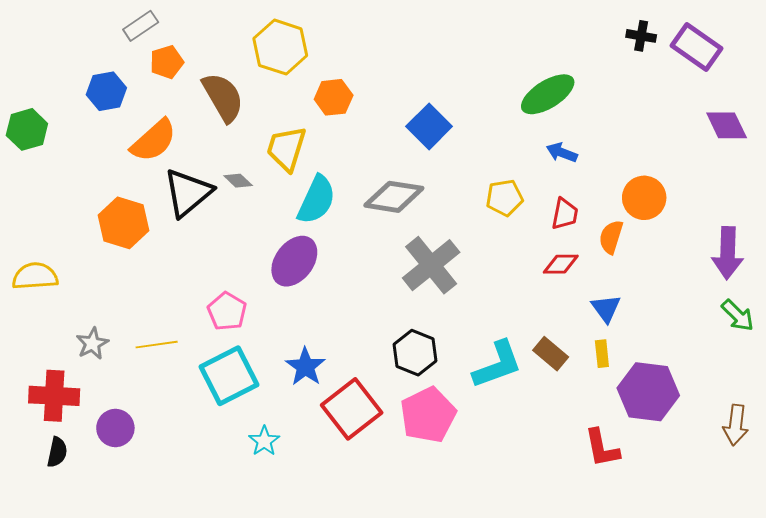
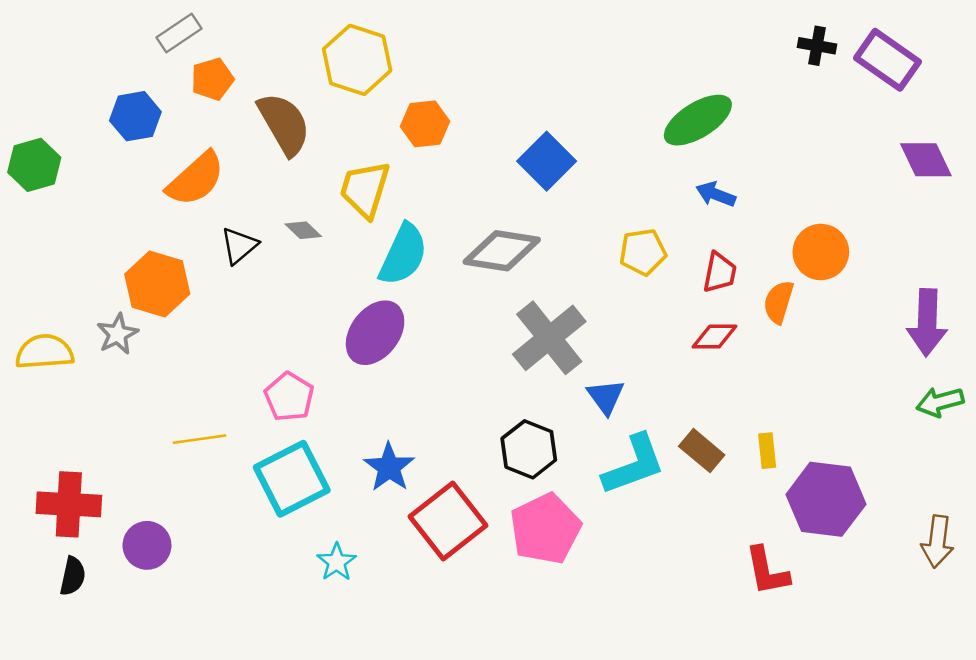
black triangle: (188, 193) -> (239, 246), size x0.6
blue triangle: (606, 308) -> (606, 397), moved
green arrow: (738, 315) -> (940, 402), turned 120
gray star: (92, 344) -> (118, 334), moved

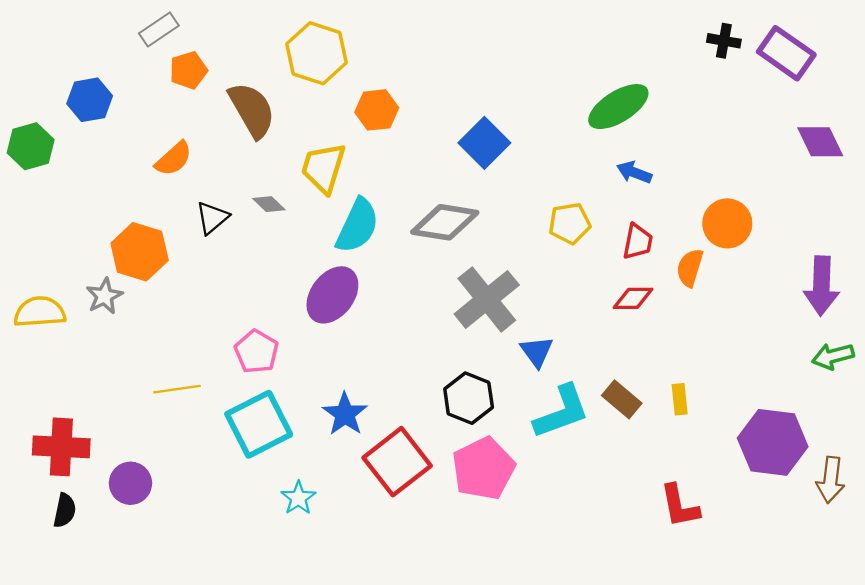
blue hexagon: (135, 116) -> (90, 100), moved
orange semicircle: (196, 179) -> (174, 159), size x0.7
purple hexagon: (826, 499) -> (773, 442), moved

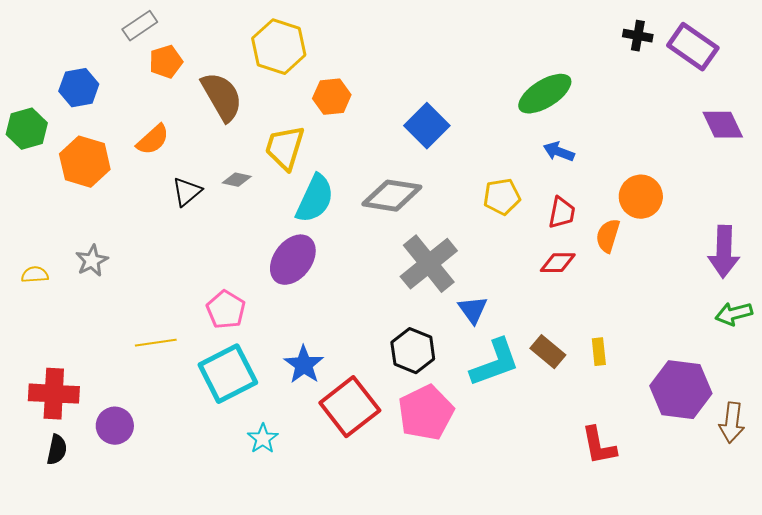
gray diamond: (269, 204) -> (237, 180), turned -32
orange hexagon: (140, 252) -> (85, 162), moved
yellow semicircle: (40, 312) -> (35, 275), size x0.6

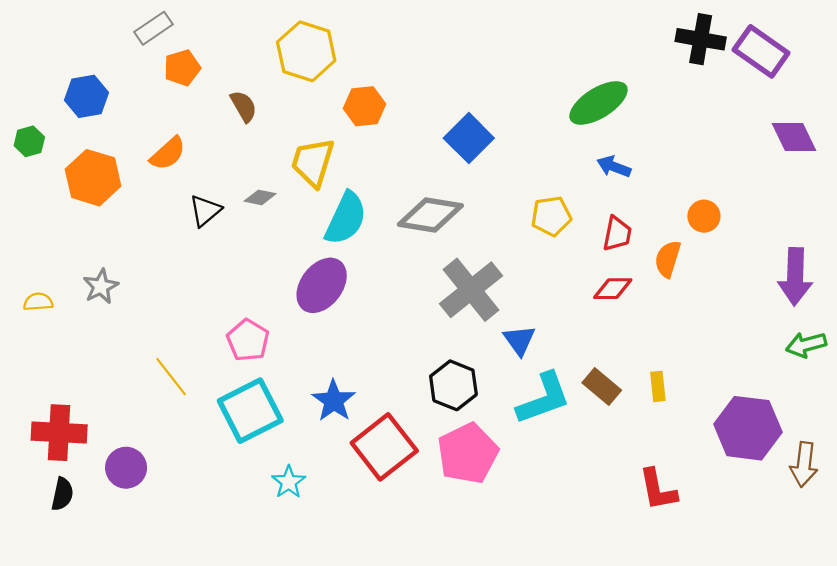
black cross: (638, 36) -> (701, 39), size x1.5
brown semicircle: (222, 97) -> (244, 106), size x0.6
green hexagon: (27, 129) -> (29, 141), size x0.7
orange circle: (641, 197) -> (704, 216), size x0.7
yellow line: (156, 343) -> (171, 377), turned 60

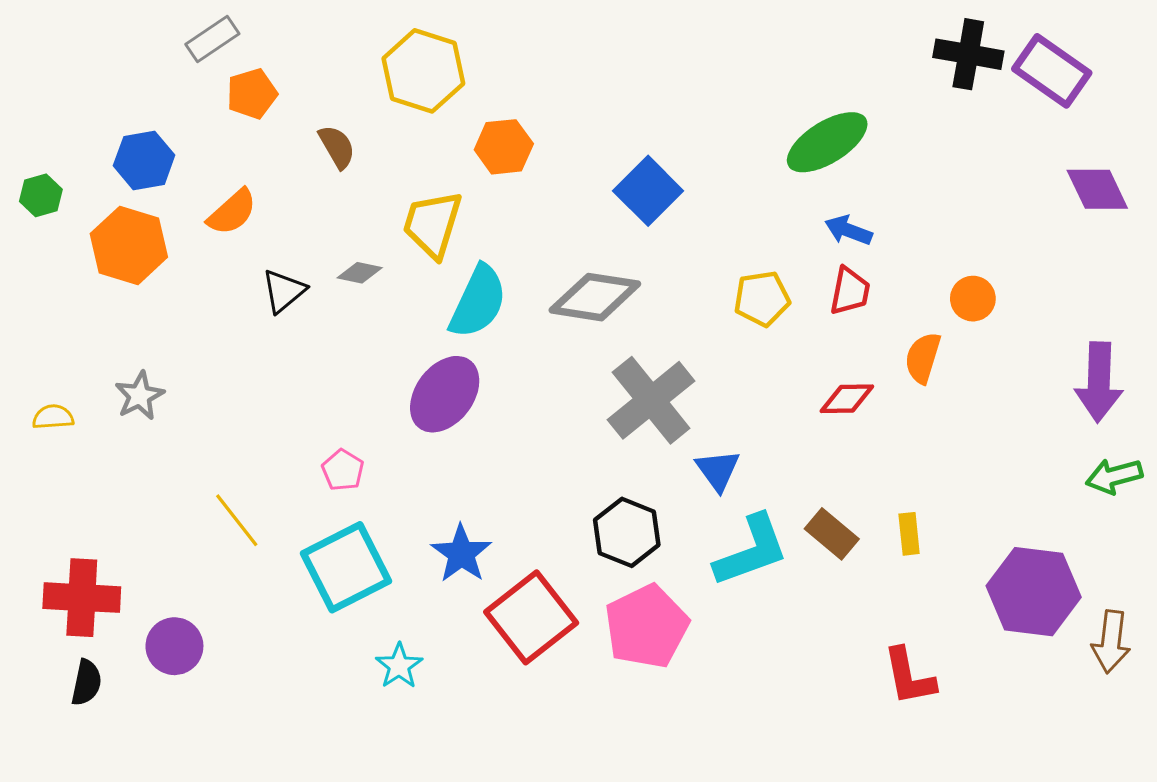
blue hexagon: (86, 96) -> (144, 160), moved
red trapezoid: (617, 234) -> (850, 291), moved
pink pentagon: (248, 340) -> (343, 470), size x0.7

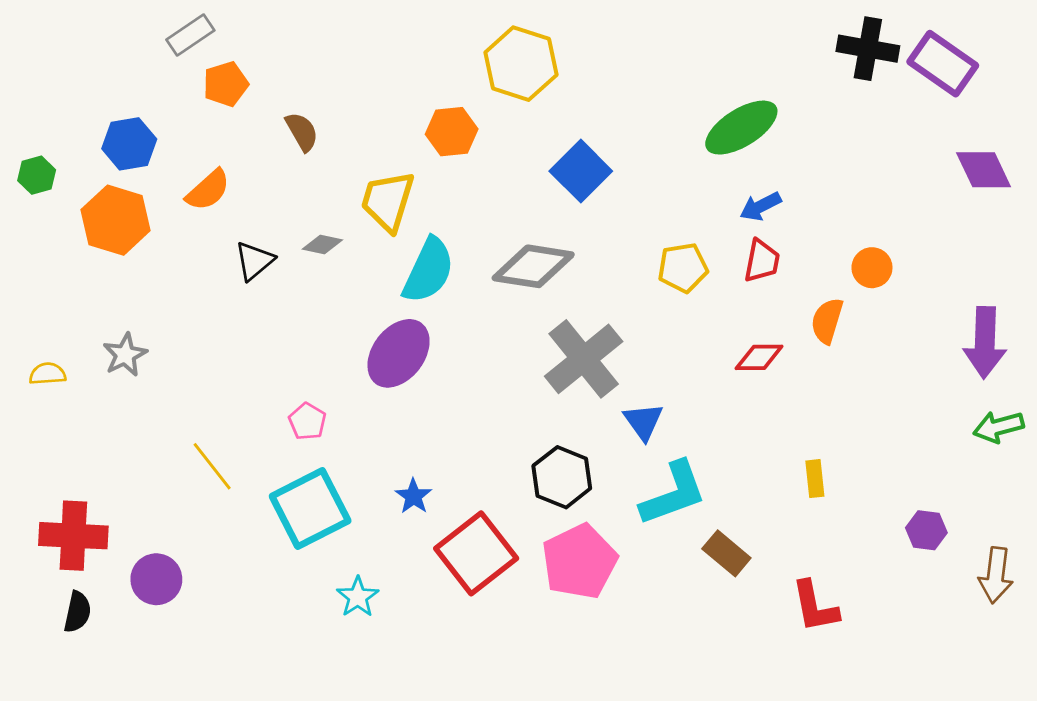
yellow hexagon: (423, 71) -> (521, 64), moved
blue arrow: (848, 230) -> (760, 206), turned -48
brown rectangle: (832, 534) -> (726, 553), moved
blue star: (461, 554) -> (413, 496), size x0.7
purple hexagon: (1034, 592) -> (926, 530), size x0.5

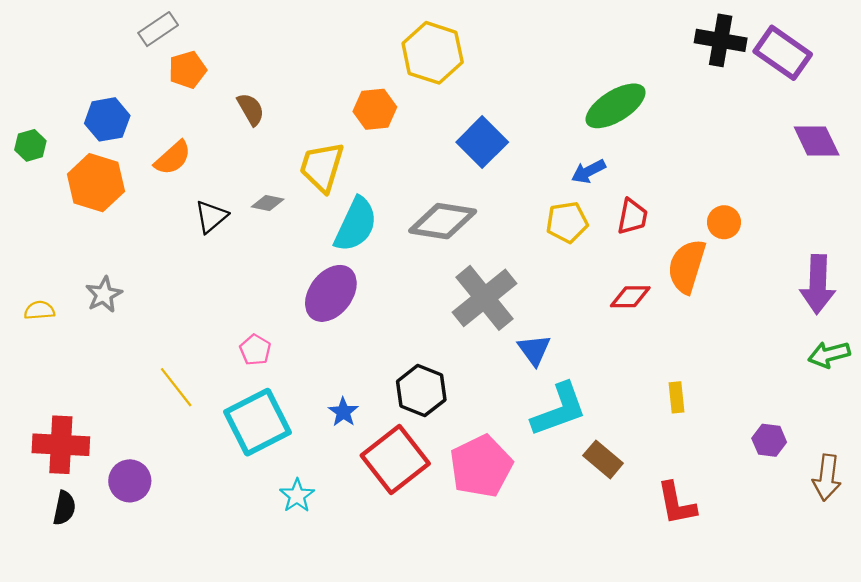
blue arrow: (760, 206) -> (588, 171), moved
orange semicircle: (827, 321) -> (687, 266), size x1.4
black hexagon: (562, 477) -> (421, 391), moved

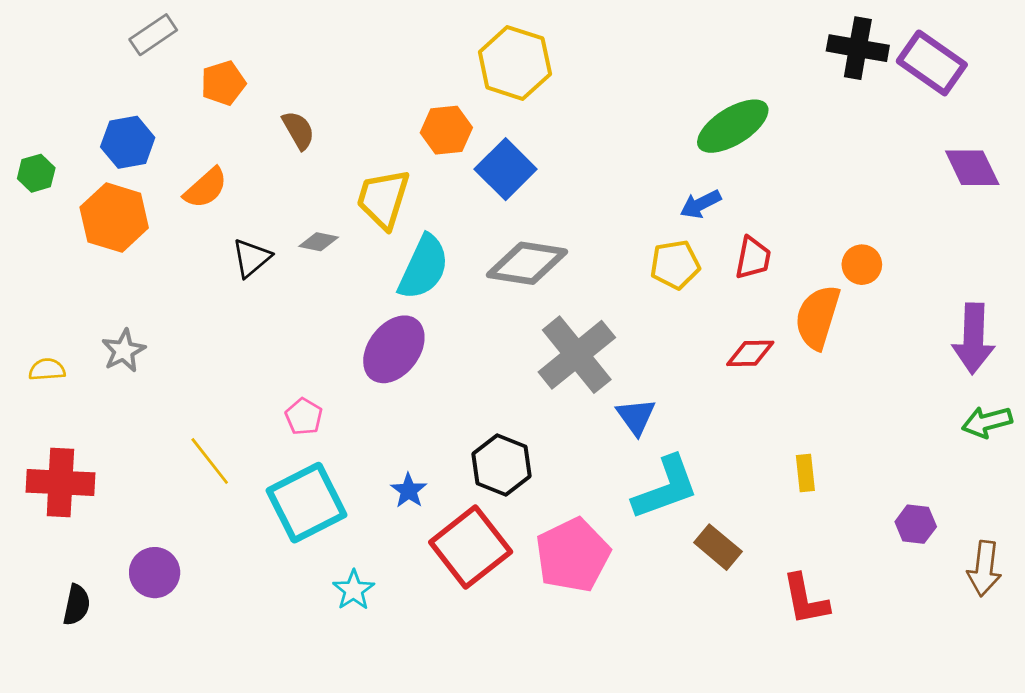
gray rectangle: (158, 29) -> (153, 35), moved
blue square: (482, 142) -> (506, 169), moved
red cross: (61, 445) -> (60, 482), moved

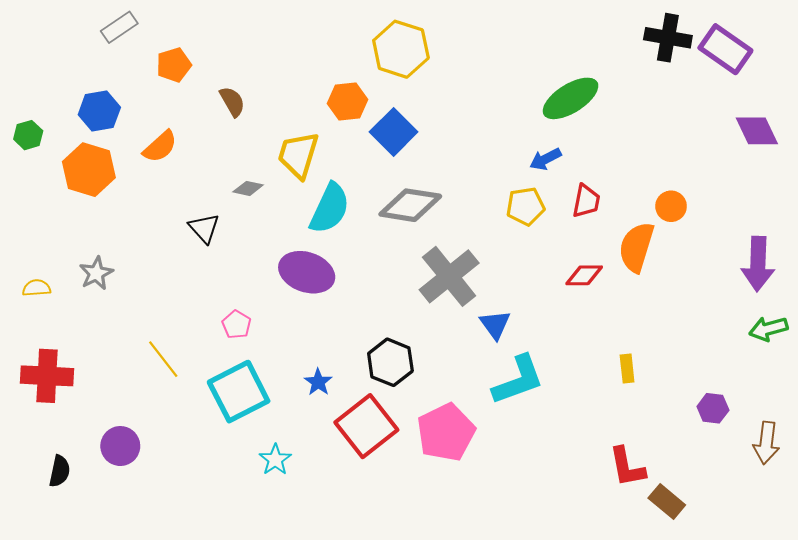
black triangle: (251, 258) -> (204, 228), moved, turned -32
purple ellipse: (394, 349) -> (307, 272), turned 72
brown rectangle: (718, 547) -> (667, 502), moved

